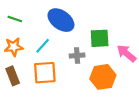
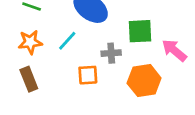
orange square: (45, 73) -> (88, 75), moved, size x0.7

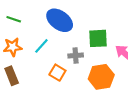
orange square: (88, 75) -> (57, 73), turned 35

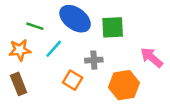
green line: (14, 19) -> (35, 26), moved
green square: (98, 38) -> (113, 27), moved

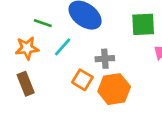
green square: (113, 27) -> (143, 24), moved
orange hexagon: (124, 85) -> (114, 89), moved

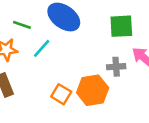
gray cross: (105, 59) -> (116, 67), moved
orange square: (82, 80) -> (61, 94), moved

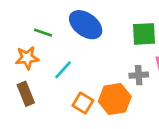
cyan line: (42, 48) -> (63, 70), moved

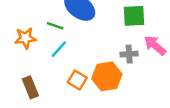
green line: (43, 33) -> (55, 26), moved
brown rectangle: (26, 94) -> (30, 87), moved

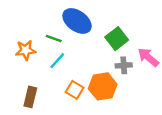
green square: (134, 16) -> (117, 39), moved, turned -35
brown rectangle: (30, 87) -> (30, 97), turned 36

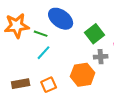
orange star: (26, 50) -> (17, 26), moved, size x1.4
orange square: (75, 90) -> (49, 85), moved, turned 35
brown rectangle: (30, 97) -> (21, 84), turned 66

